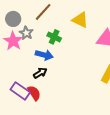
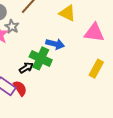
green cross: (54, 37) -> (41, 58), moved, size x1.5
blue arrow: (44, 55) -> (55, 44), moved

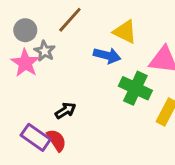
blue arrow: (55, 44) -> (107, 55), moved
green cross: (41, 58) -> (135, 88), moved

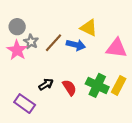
brown line: (70, 20) -> (53, 43), moved
green cross: (135, 88) -> (97, 85), moved
red semicircle: (57, 140) -> (69, 88), moved

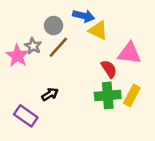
gray circle: (17, 27) -> (54, 26), moved
blue arrow: (76, 45) -> (84, 16), moved
green cross: (97, 85) -> (108, 95), turned -30
red semicircle: (69, 88) -> (109, 69), moved

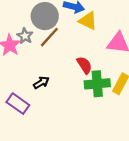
gray circle: (54, 26) -> (45, 16), size x1.5
red semicircle: (109, 69) -> (84, 65), moved

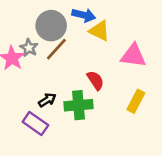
green cross: (97, 84) -> (79, 105), moved
purple rectangle: (18, 104) -> (35, 123), moved

